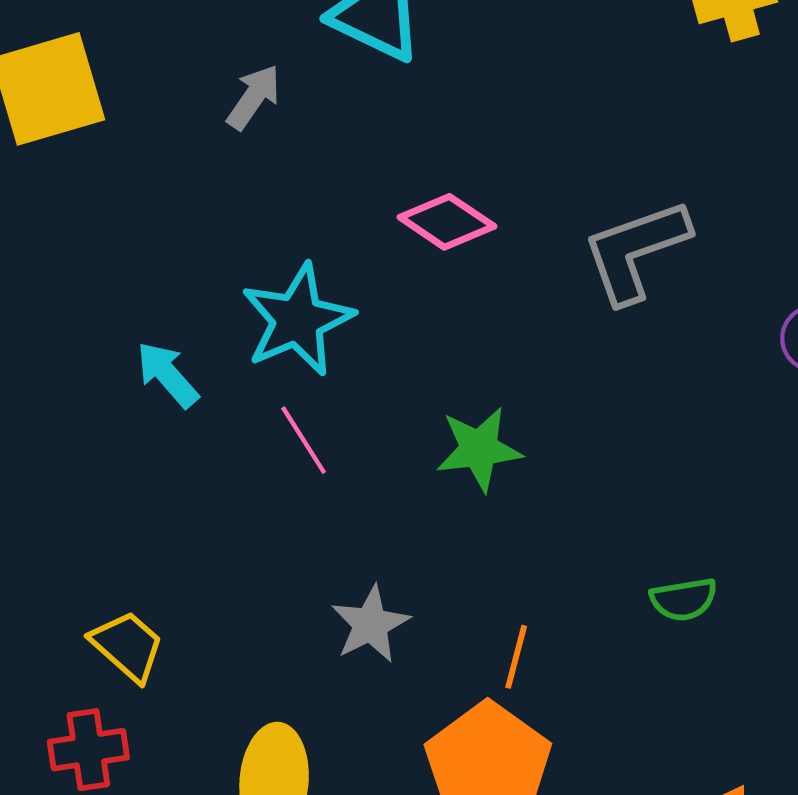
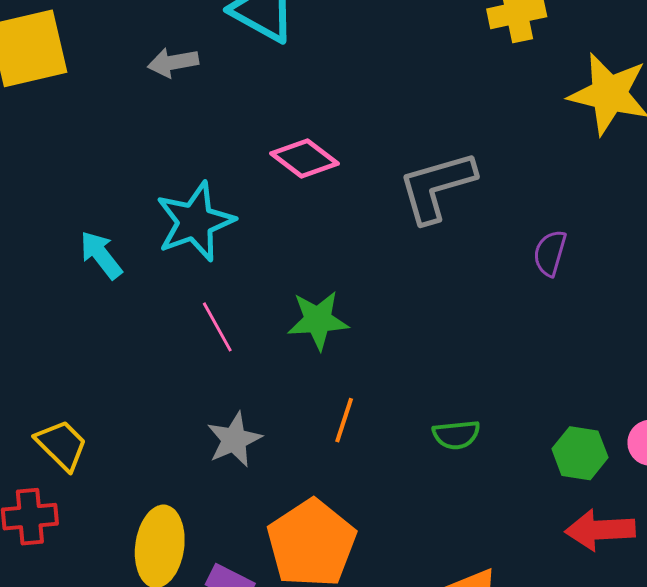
gray arrow: (254, 97) -> (173, 62), turned -138
pink line: (304, 440) -> (217, 327), moved
orange line: (516, 657) -> (344, 420), moved

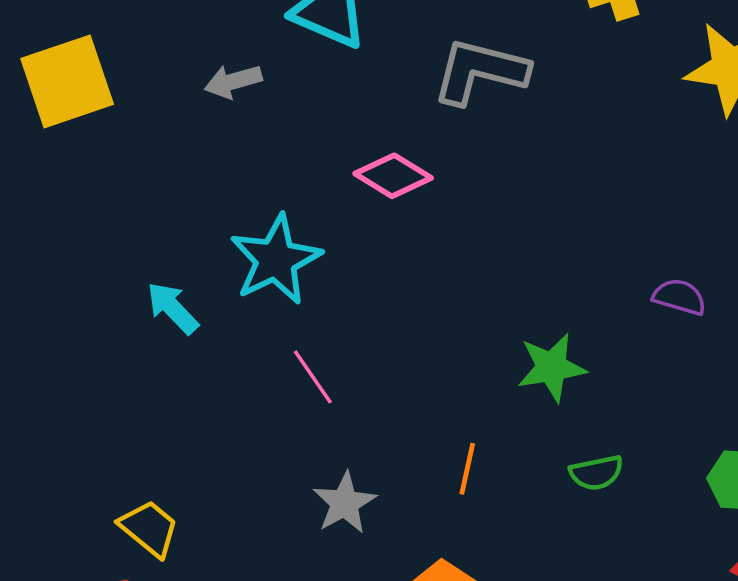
gray L-shape: (437, 187) -> (480, 71), moved, turned 36
purple semicircle: (550, 253) -> (679, 297), moved, turned 96
green star: (318, 320) -> (552, 367), moved

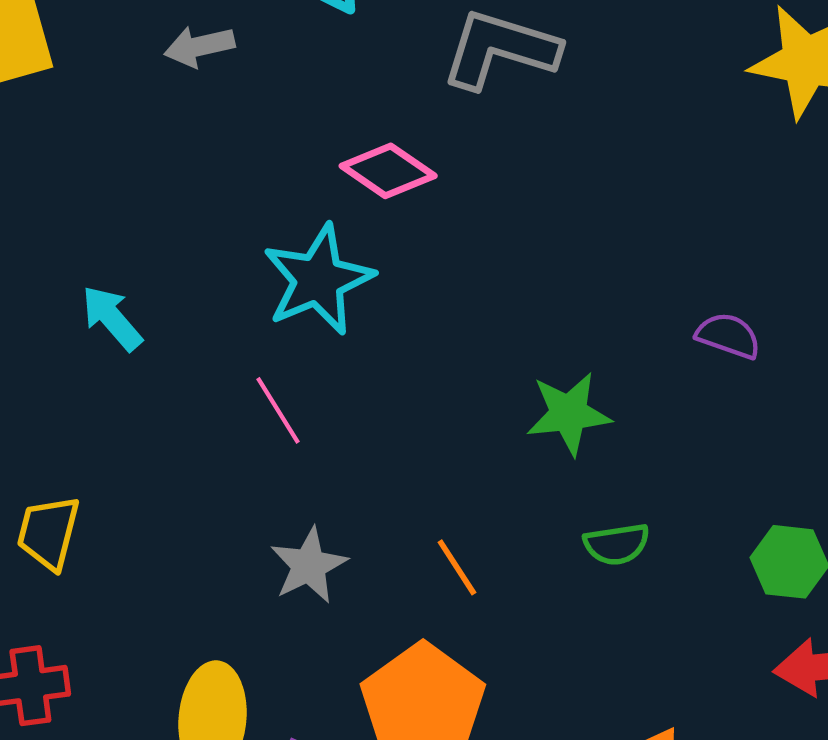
cyan star: (276, 260) -> (318, 280), moved
orange line: (467, 469) -> (457, 567), moved, turned -48
yellow trapezoid: (149, 528) -> (48, 533), moved, turned -118

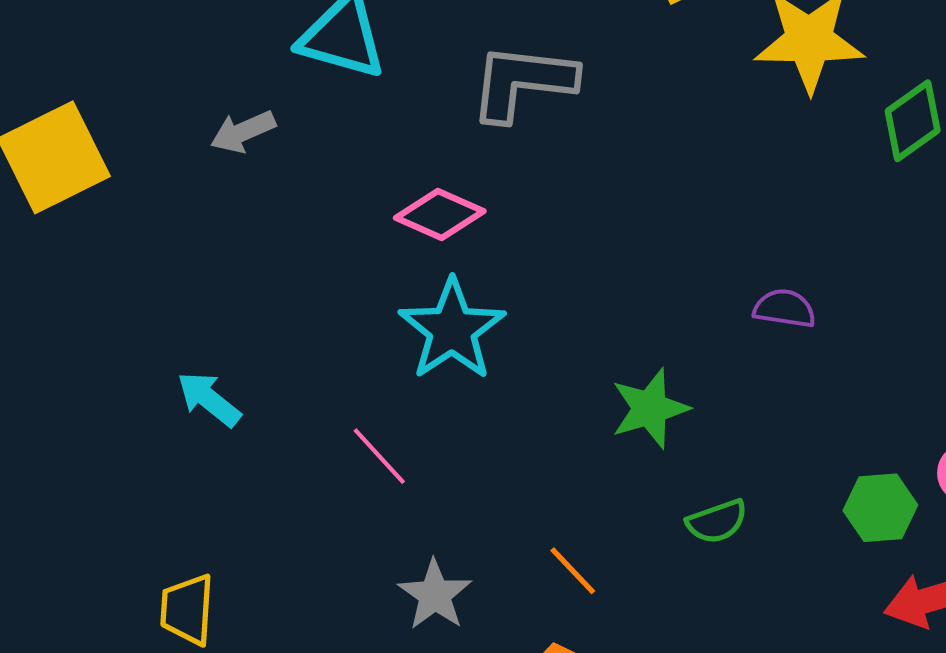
cyan star: (318, 280) -> (452, 330), moved

